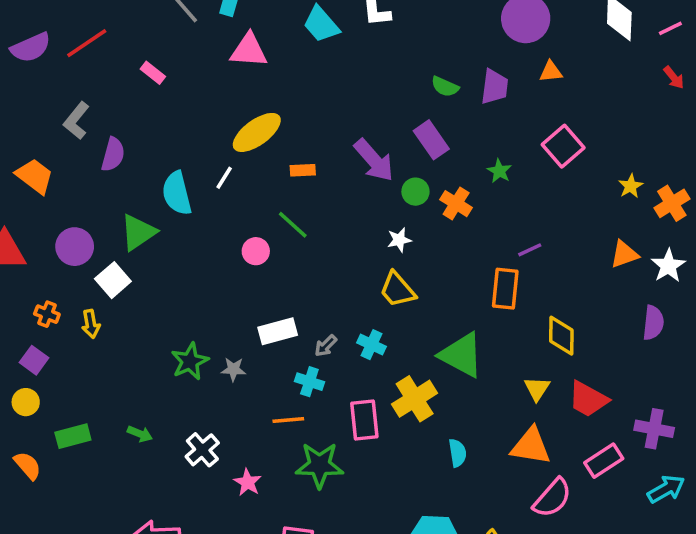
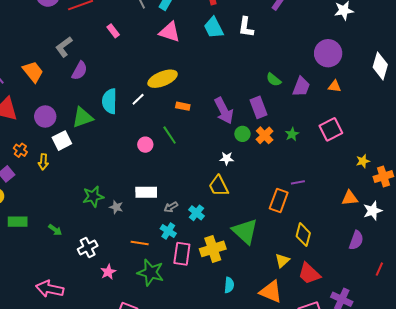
orange cross: (456, 204) -> (265, 135), moved
cyan cross: (309, 382) -> (168, 231), moved

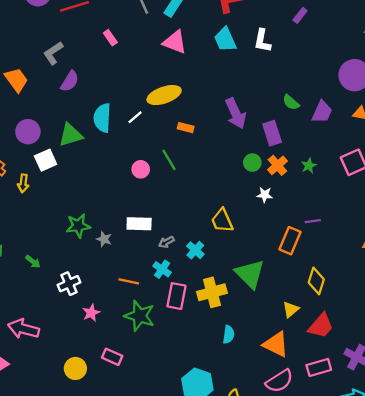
purple arrow: (224, 111) -> (236, 113), moved
white star: (227, 158) -> (265, 195), moved
red trapezoid: (309, 274) -> (321, 326), turned -95

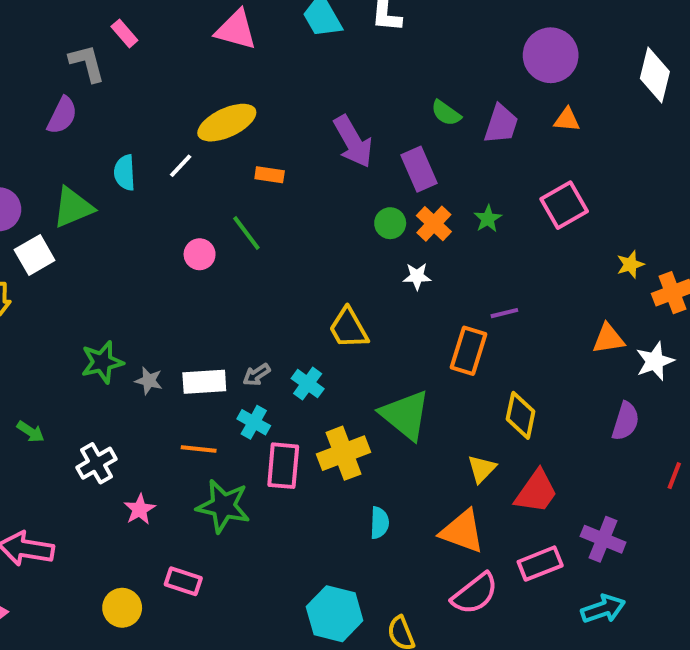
gray L-shape: (53, 53) -> (87, 63), moved, turned 115
cyan semicircle: (102, 118) -> (125, 173), size x0.7
white rectangle: (139, 224) -> (204, 382), moved

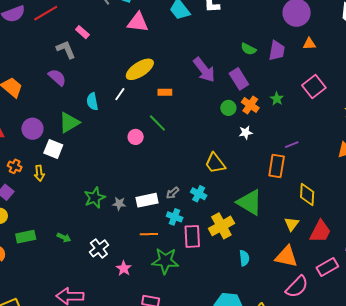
purple semicircle: (62, 115) -> (57, 77), turned -66
white square: (35, 255) -> (53, 149), turned -30

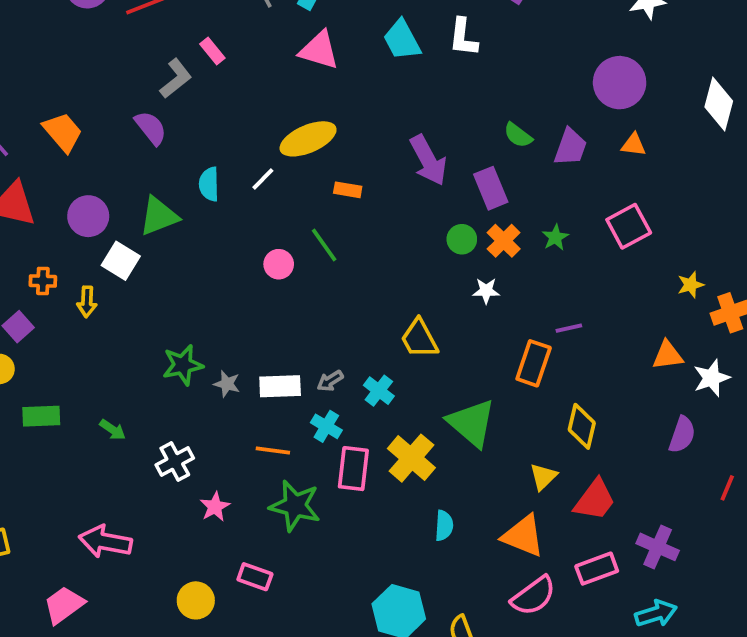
gray L-shape: (66, 50) -> (176, 78), turned 65
orange cross: (15, 166) -> (43, 281), turned -32
yellow cross: (221, 226) -> (411, 458), turned -30

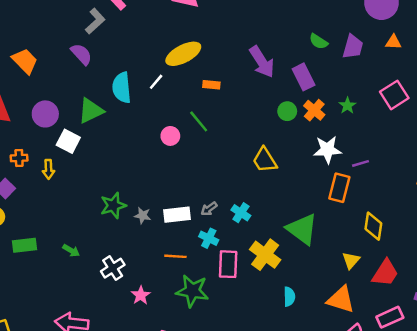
cyan semicircle: (209, 184) -> (122, 88), size x1.4
white star: (486, 291) -> (327, 150), moved, size x1.6
yellow trapezoid: (419, 339) -> (265, 160), moved

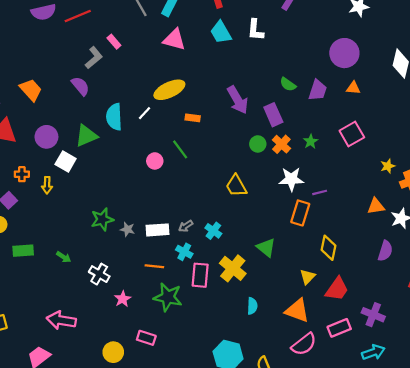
green triangle: (302, 229) -> (266, 248), size x0.7
white cross: (113, 268) -> (99, 274), turned -30

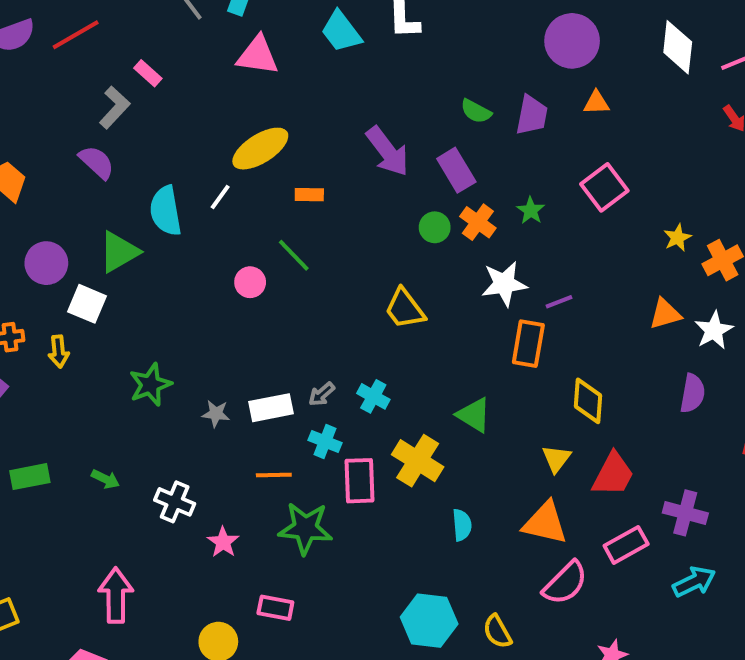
green star: (102, 219) -> (150, 385), moved
pink arrow: (61, 320) -> (116, 595), turned 88

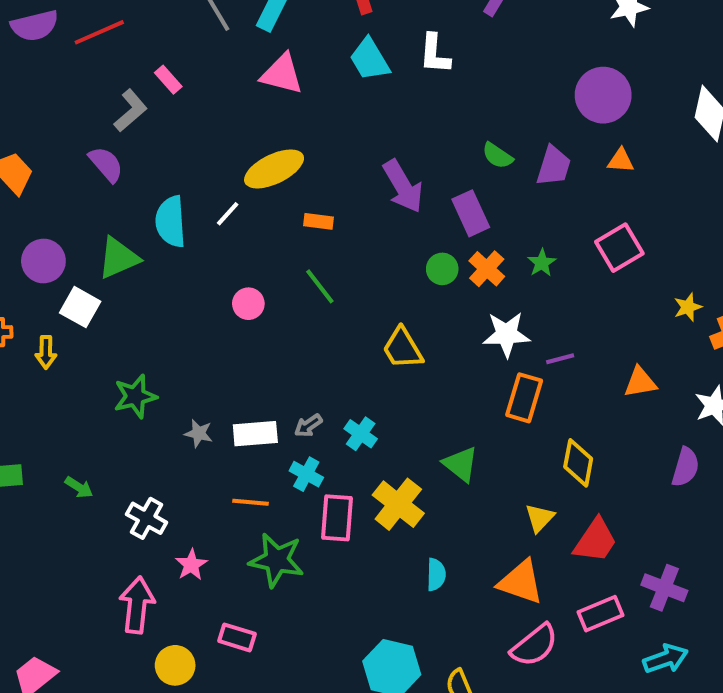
green line: (294, 255) -> (320, 286), moved
orange triangle: (665, 314) -> (640, 382), moved
pink arrow: (116, 595) -> (137, 605), moved

